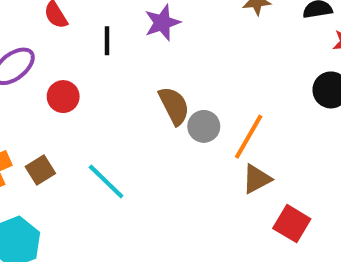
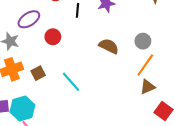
brown semicircle: (174, 106) -> (109, 46), turned -42
gray circle: (204, 126) -> (143, 41), moved

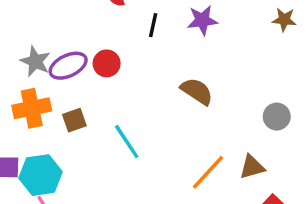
purple ellipse: (29, 19) -> (68, 66), moved
gray circle: (143, 41) -> (277, 117), moved
orange line: (145, 65) -> (208, 172), moved

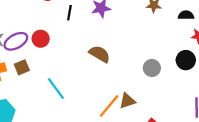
brown square: (74, 120) -> (22, 67), moved
brown triangle: (252, 167) -> (127, 101), moved

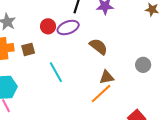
purple ellipse: (16, 41) -> (68, 28), moved
brown triangle: (127, 101) -> (107, 77), moved

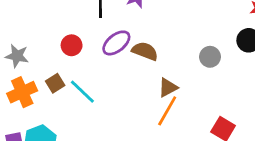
purple ellipse: (68, 28) -> (116, 43), moved
cyan line: (56, 72) -> (82, 92), moved

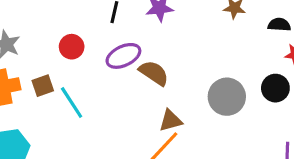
gray circle: (210, 57) -> (227, 97), size x1.5

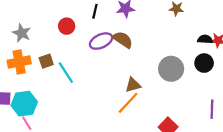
black semicircle: (279, 25) -> (205, 39), moved
red circle: (72, 47) -> (67, 26), moved
brown semicircle: (154, 73) -> (123, 40), moved

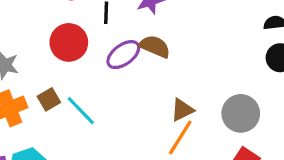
red circle: (67, 26) -> (69, 42), size x1.5
gray circle: (171, 69) -> (241, 113), moved

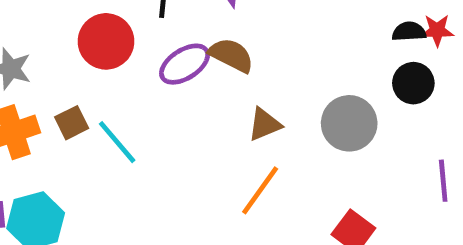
brown triangle: (182, 110) -> (265, 124), moved
gray circle: (241, 113) -> (349, 123), moved

